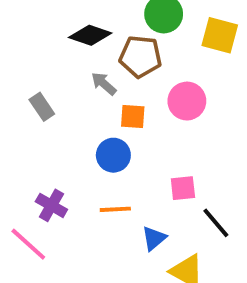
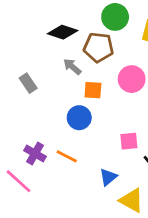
orange line: (115, 209) -> (67, 156), moved, turned 30

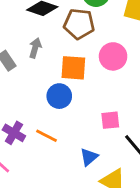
gray arrow: (72, 67) -> (35, 48), moved, turned 66
orange square: (93, 90) -> (73, 68), size x1.4

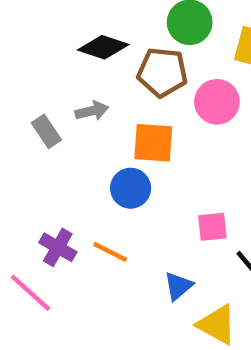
gray arrow: (35, 48) -> (92, 111), turned 60
pink circle: (113, 56) -> (217, 102), moved

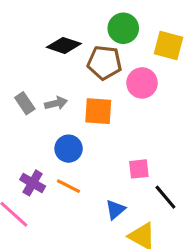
gray arrow: (92, 111) -> (56, 103), moved
blue circle: (131, 188) -> (69, 149), moved

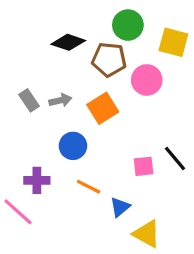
orange square: (98, 111) -> (103, 108), turned -36
purple cross: (33, 183) -> (37, 180), turned -30
orange line: (69, 186) -> (89, 187), moved
black line: (165, 197) -> (175, 158), moved

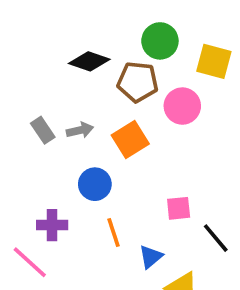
black line: (175, 158) -> (216, 238), moved
orange line: (89, 187) -> (113, 233), turned 45

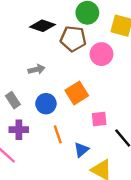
gray rectangle: (43, 130) -> (13, 100), moved
orange square: (130, 140) -> (77, 93), moved

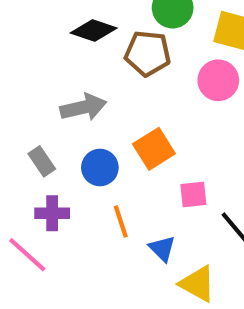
pink circle: (101, 54) -> (218, 80), moved
gray arrow: (37, 69) -> (83, 107), size x1.5
blue triangle: (81, 150) -> (162, 249), turned -35

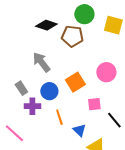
pink circle: (218, 80) -> (106, 72), moved
gray arrow: (83, 107) -> (41, 62), turned -115
purple cross: (52, 213) -> (32, 106), moved

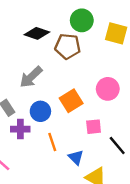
gray arrow: (41, 62) -> (31, 77), turned -95

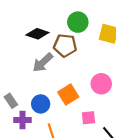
gray arrow: (31, 77) -> (43, 63), moved

